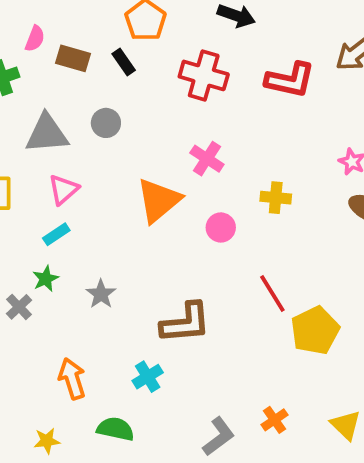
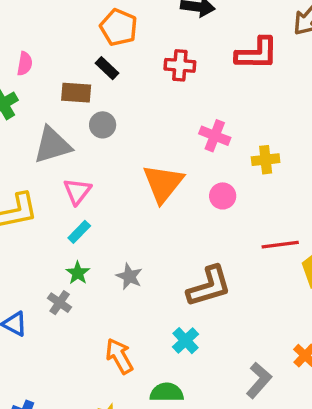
brown rectangle: (73, 58) -> (76, 93), moved
red cross: (204, 75) -> (180, 65), size x0.7
pink cross: (207, 159) -> (215, 136), moved
red line: (272, 293) -> (280, 245), turned -54

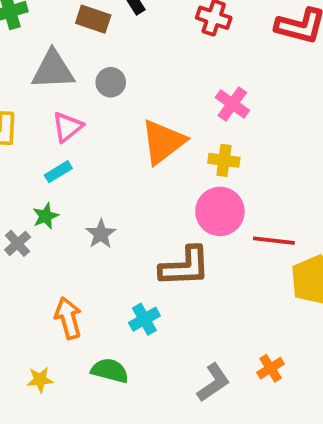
gray circle: (103, 125) -> (111, 82), moved
yellow cross: (266, 160) -> (224, 160), moved
pink circle: (223, 196) -> (220, 211), moved, size x1.6

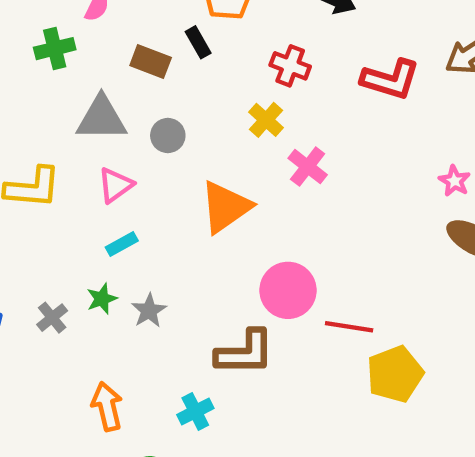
yellow cross: (224, 160) -> (266, 120), moved, turned 32
cyan rectangle: (58, 172) -> (122, 244), moved
green star: (46, 216) -> (102, 299), moved

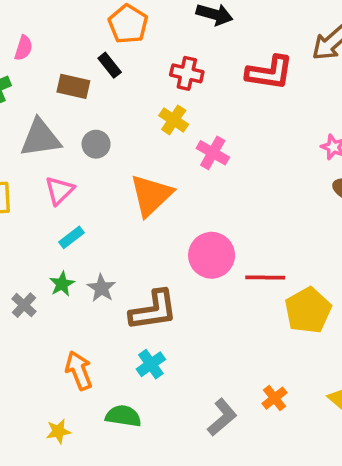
brown L-shape: (245, 353) -> (153, 310), moved

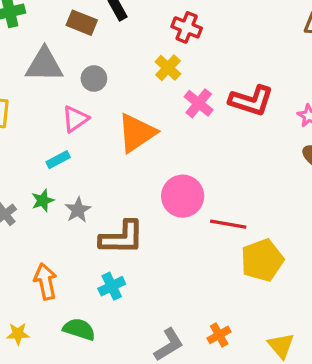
red L-shape: (270, 73) -> (251, 101), moved
pink triangle: (60, 190) -> (75, 119), moved

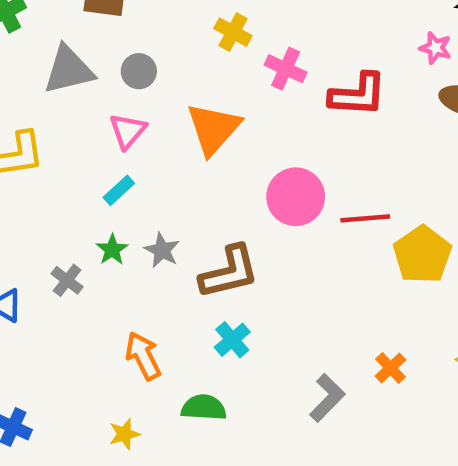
red L-shape: (251, 101) -> (358, 95), moved

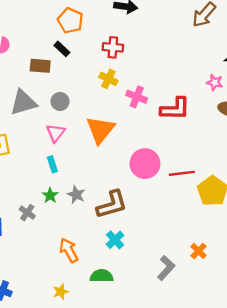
cyan rectangle: (119, 190) -> (52, 164), turned -63

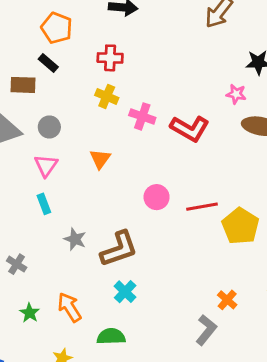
red L-shape: (175, 109) -> (190, 129), turned 32
orange triangle: (100, 130) -> (100, 159), size x0.6
pink circle: (145, 164) -> (157, 197), size x0.7
green star: (50, 195) -> (30, 313), moved
gray L-shape: (166, 268) -> (206, 330), moved

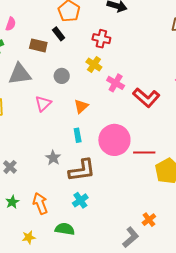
gray circle: (49, 127) -> (62, 76), moved
pink circle: (157, 197) -> (114, 140), size x1.8
cyan rectangle: (44, 204) -> (78, 135), moved

